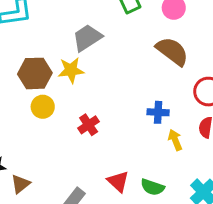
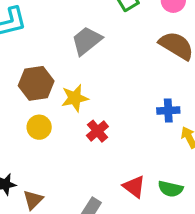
yellow star: (71, 70) -> (75, 98), moved
yellow circle: (43, 107) -> (39, 127), moved

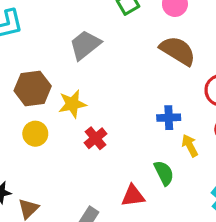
red triangle: (134, 187) -> (133, 196), turned -45
green semicircle: (170, 189) -> (164, 173), moved, turned -130

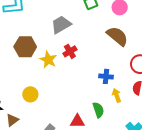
yellow star: (72, 104) -> (48, 60), turned 30
yellow circle: (35, 134) -> (30, 94), moved
red cross: (95, 138) -> (70, 51), moved

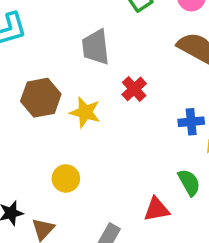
gray trapezoid: (61, 25) -> (96, 47), turned -55
red cross: (70, 51) -> (134, 89), moved

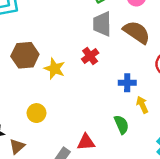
gray trapezoid: (96, 47) -> (102, 24), moved
red triangle: (157, 209) -> (86, 142), moved

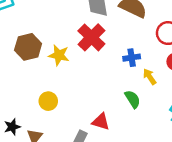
red cross: (90, 56) -> (91, 37), size x1.6
red triangle: (86, 142) -> (101, 122), turned 30

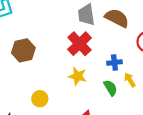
yellow star: (59, 55) -> (78, 76), moved
green semicircle: (133, 99) -> (110, 88), moved

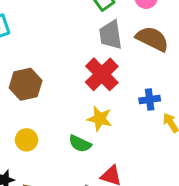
green semicircle: (110, 88) -> (80, 144), moved, turned 147
yellow circle: (40, 99) -> (26, 140), moved

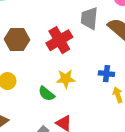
red cross: (102, 74) -> (59, 40), moved
yellow star: (100, 119) -> (66, 79), turned -30

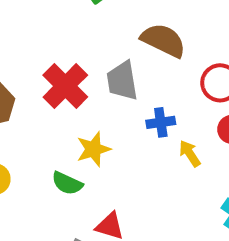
gray trapezoid: (89, 18) -> (122, 81), moved

